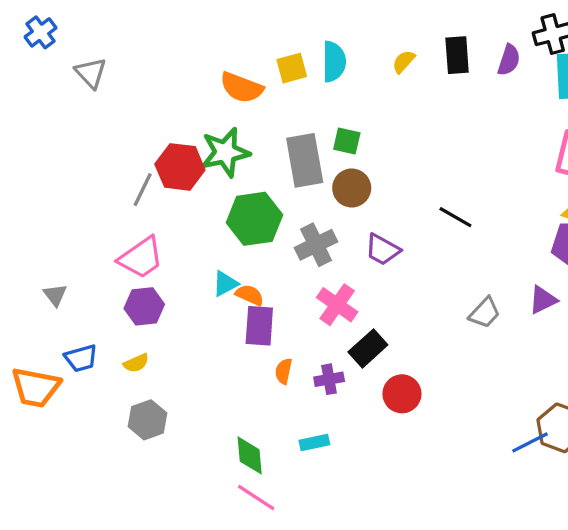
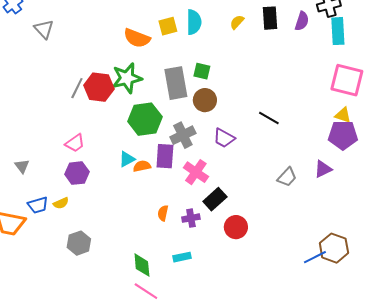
gray line: (143, 190) -> (77, 88), moved
pink trapezoid: (141, 258) -> (75, 143), size x0.7
orange semicircle: (250, 295) -> (142, 166), turned -36
purple rectangle: (259, 326) -> (165, 156), moved
yellow semicircle: (136, 363) -> (61, 203), moved

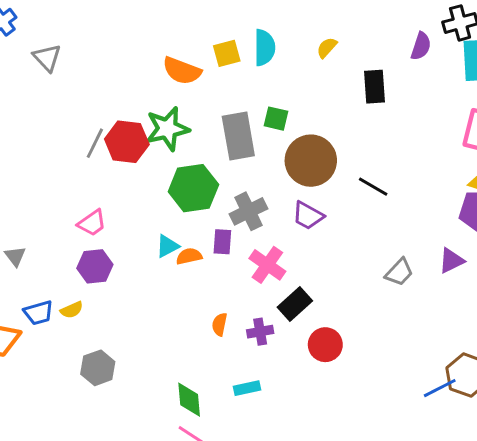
black rectangle: (270, 18) -> (375, 87), moved
brown circle: (205, 100) -> (311, 161), moved, size x1.5
purple rectangle: (165, 156) -> (222, 242), size x0.7

